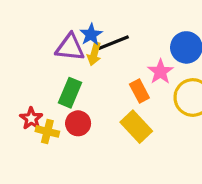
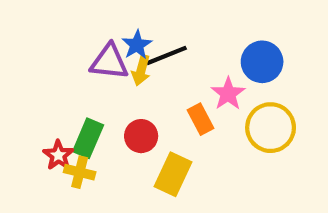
green rectangle: (70, 93) -> (88, 138), moved
red circle: (78, 123) -> (141, 136), moved
yellow rectangle: (136, 127) -> (173, 174), moved, turned 68

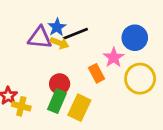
yellow arrow: (141, 70) -> (60, 43), turned -84
green rectangle: (88, 138) -> (57, 101), moved

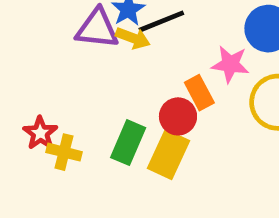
pink star: (114, 58) -> (230, 64), turned -30
red circle: (60, 84) -> (178, 116), moved

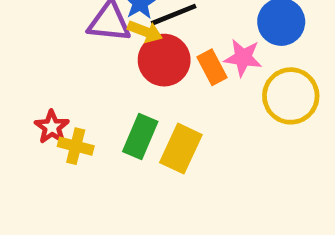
orange rectangle: (199, 93) -> (212, 67), moved
red circle: (178, 116) -> (164, 60), moved, size x1.4

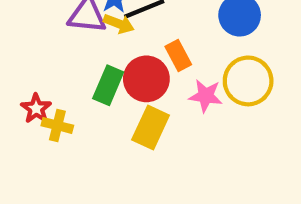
pink star: (243, 58) -> (206, 96), moved
red circle: (164, 60) -> (146, 79), moved
green rectangle: (140, 137) -> (108, 85), moved

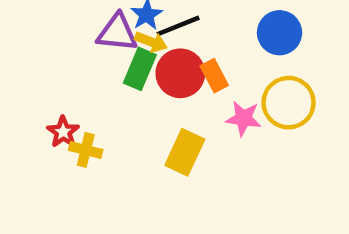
red circle: (146, 79) -> (180, 73), moved
green rectangle: (108, 85) -> (140, 69), moved

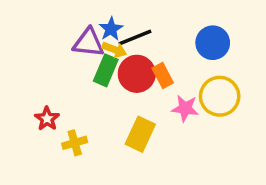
yellow cross: (86, 150) -> (75, 143), moved, turned -30

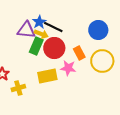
black line: (135, 38) -> (53, 27), turned 48
orange rectangle: (163, 76) -> (79, 53), moved
pink star: (185, 108) -> (68, 68), moved
yellow rectangle: (140, 134) -> (47, 76), moved, turned 54

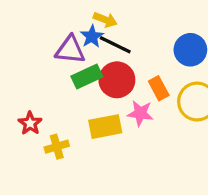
yellow arrow: (41, 34) -> (105, 20), moved
green rectangle: (36, 46) -> (87, 76), turned 42

